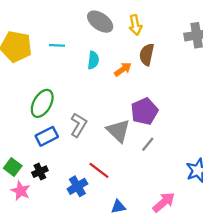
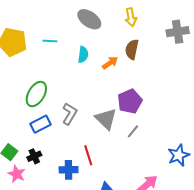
yellow arrow: (135, 25) -> (131, 17), moved
red line: (99, 170) -> (88, 155), turned 36
blue cross: (77, 186) -> (69, 170), turned 30

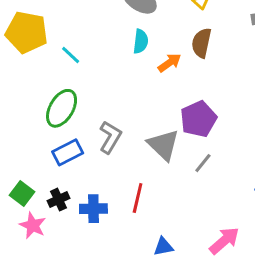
cyan line: (50, 41) -> (71, 55), moved, turned 40
cyan semicircle: (83, 55) -> (141, 41), moved
red line: (88, 155) -> (138, 198), turned 30
blue cross: (69, 170) -> (93, 209), moved

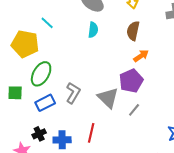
yellow pentagon: (27, 32) -> (25, 44), moved
cyan line: (71, 55) -> (47, 23), moved
orange arrow: (169, 63) -> (141, 56), moved
green square: (22, 193) -> (15, 93), moved, turned -35

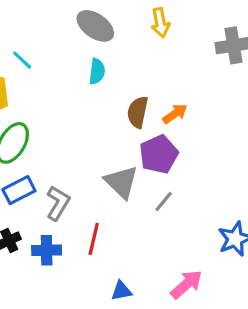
brown semicircle: (133, 31) -> (138, 112), moved
gray L-shape: (73, 93) -> (58, 203), moved

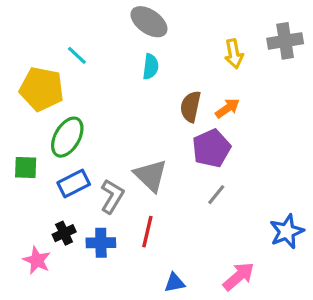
yellow arrow: (160, 23) -> (234, 54), moved
gray triangle: (121, 182) -> (151, 175), moved

